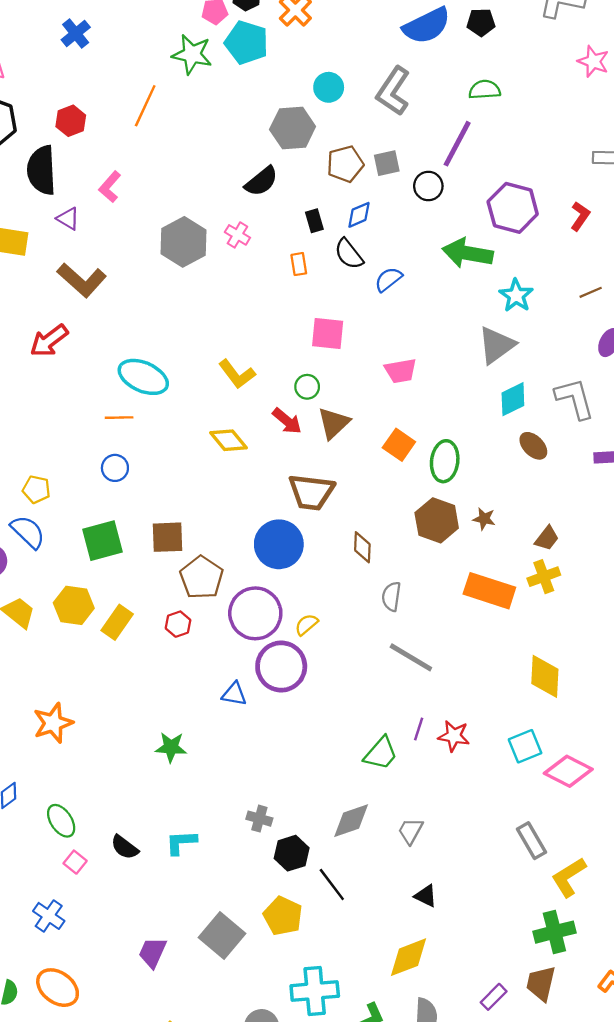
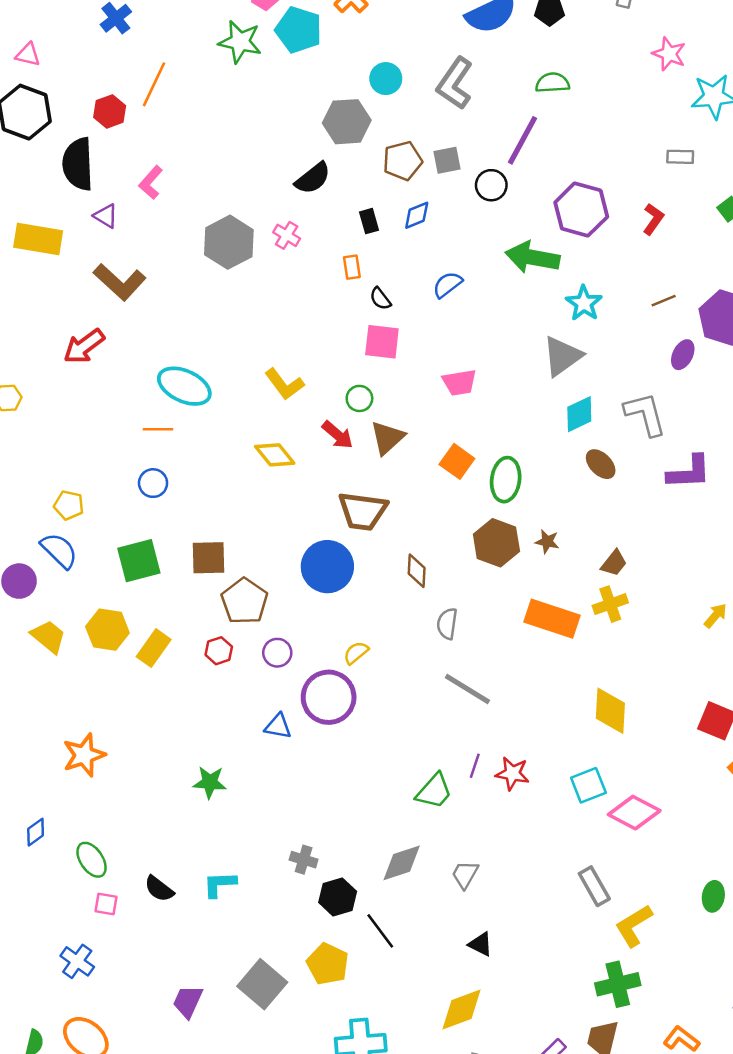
orange line: (145, 106) -> (154, 84), moved
black semicircle: (349, 254) -> (380, 299), moved, size x0.7
purple circle: (255, 613) -> (277, 653), moved, size x0.5
pink square: (75, 862) -> (106, 904), turned -30

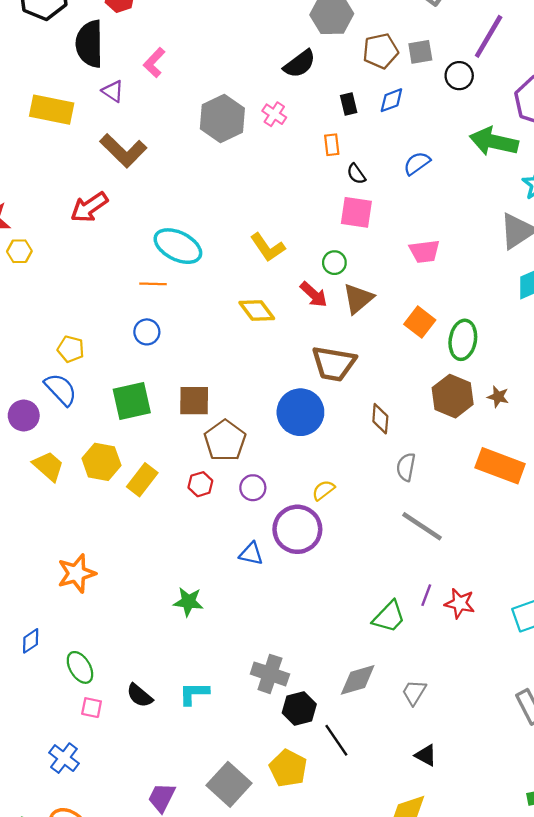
gray cross: (304, 860) -> (270, 674), size x1.5

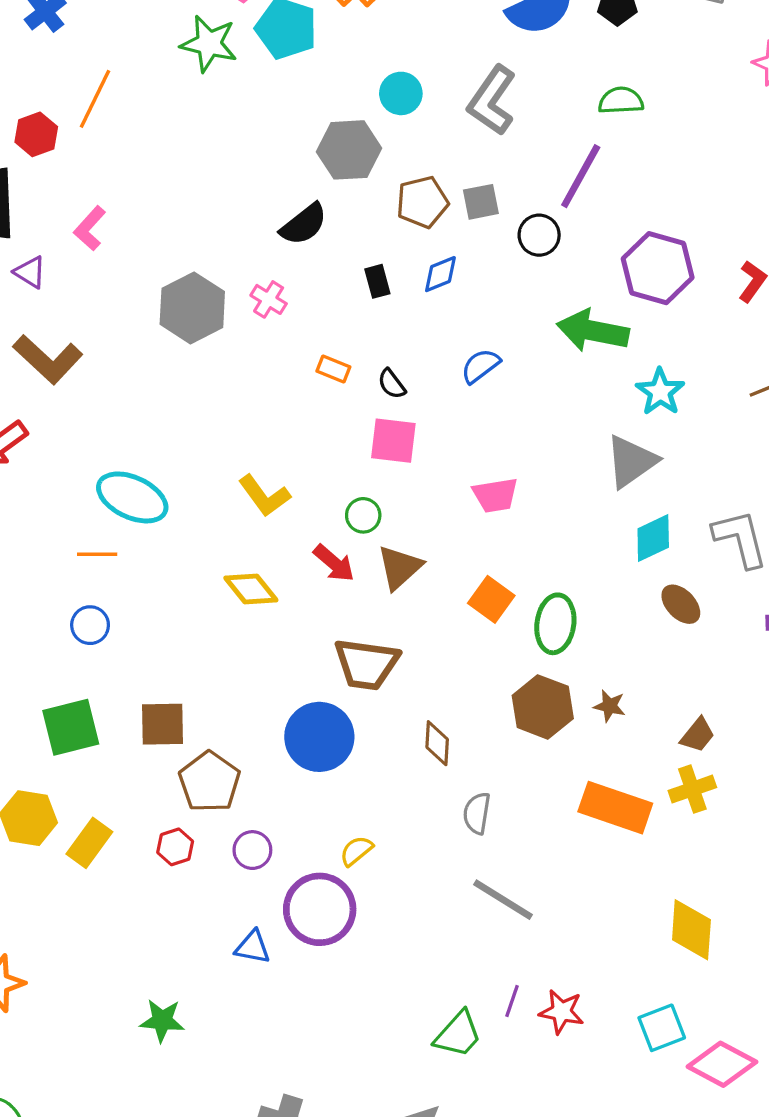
orange rectangle: (332, 145) -> (333, 369), moved, turned -60

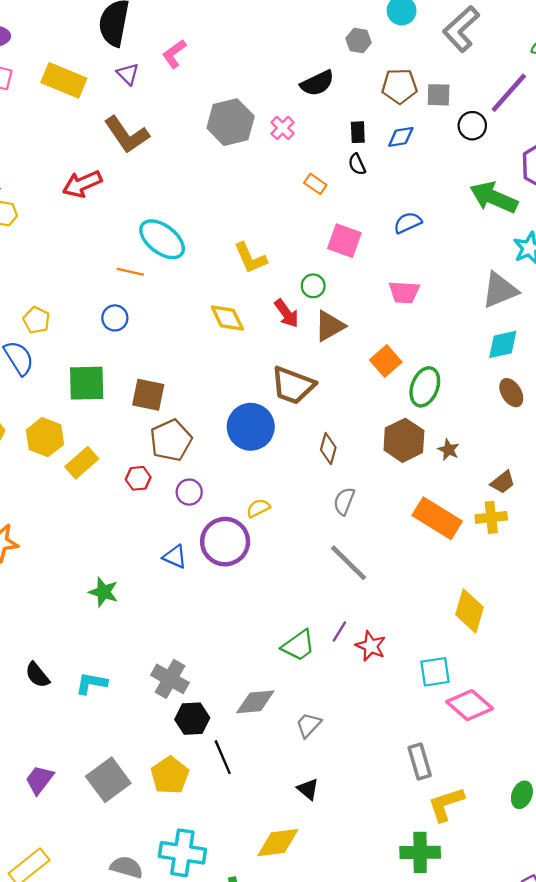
gray hexagon: (349, 150) -> (359, 40), size x0.6
blue semicircle: (480, 366) -> (408, 223), moved
black semicircle: (392, 384) -> (357, 164), moved

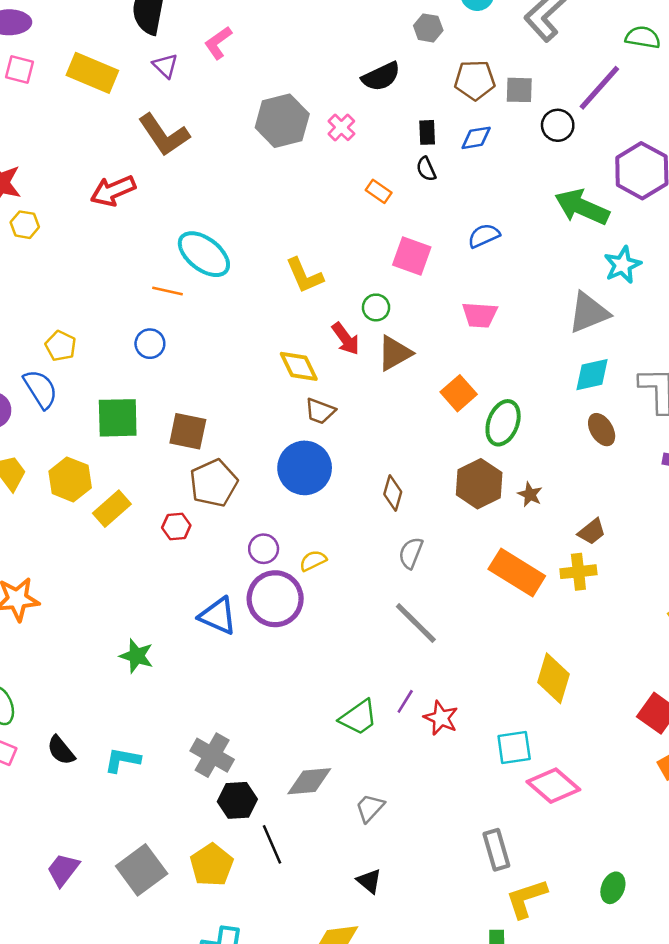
yellow diamond: (227, 318) -> (299, 366), moved
brown trapezoid: (293, 385) -> (320, 411), moved, size x0.6
purple circle: (189, 492) -> (264, 549), moved
blue triangle: (175, 557) -> (218, 616), size x1.4

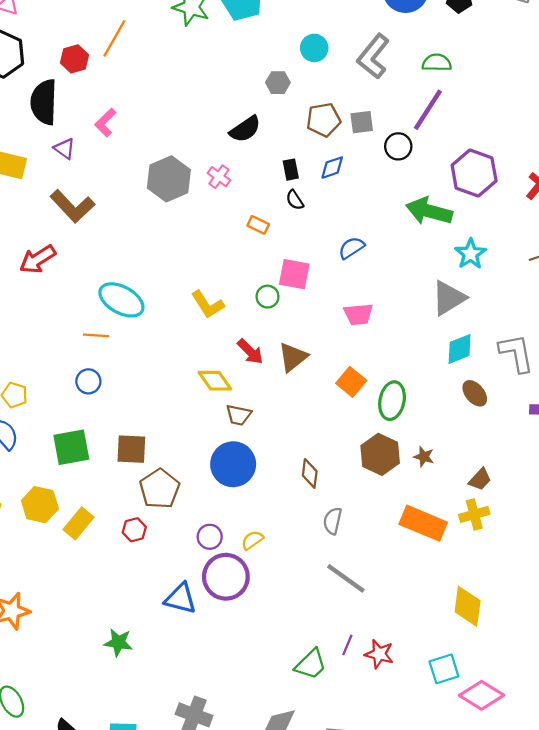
green semicircle: (643, 37) -> (437, 63), moved
green circle: (376, 307) -> (268, 297), moved

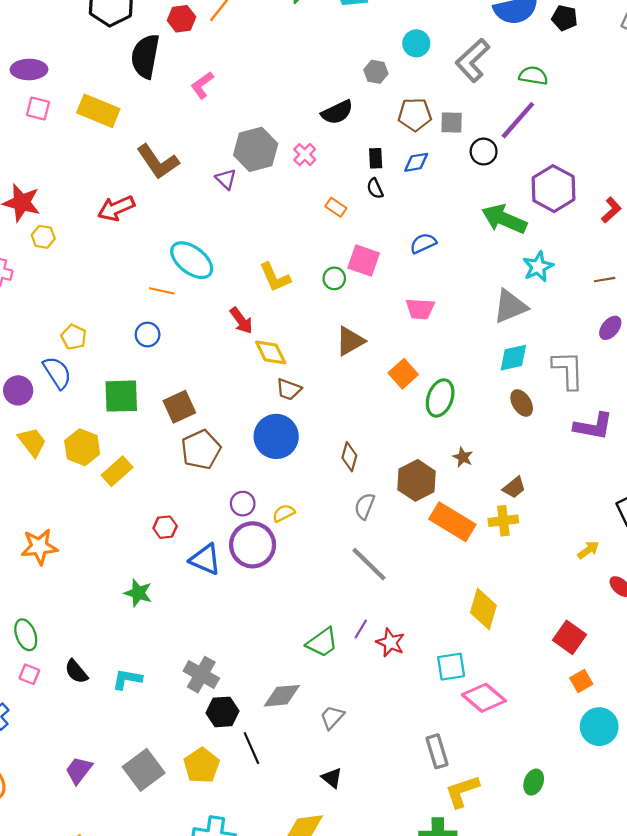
purple triangle: (65, 149) -> (226, 179), moved
red arrow: (250, 352) -> (241, 321), moved
brown square: (131, 449) -> (179, 407), turned -36
brown hexagon: (380, 454) -> (417, 480), moved
red hexagon: (134, 530) -> (165, 527), moved

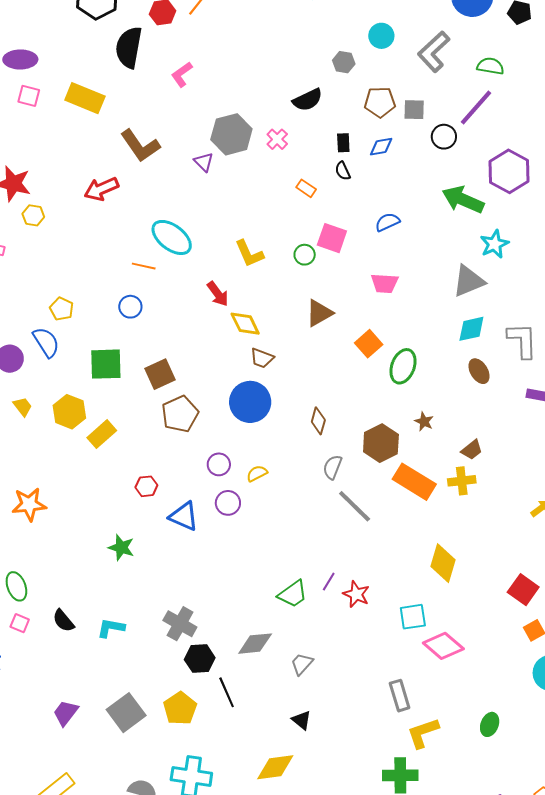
yellow trapezoid: (32, 442) -> (23, 407), size x0.7
purple circle: (253, 545) -> (228, 503), size x0.6
gray line: (369, 564) -> (355, 506), moved

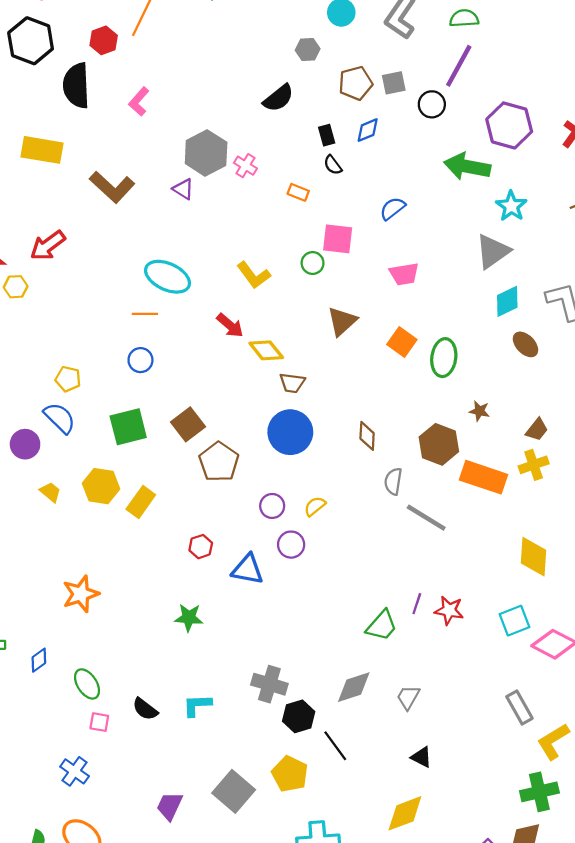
pink cross: (277, 139) -> (245, 166), moved
red arrow: (101, 189) -> (48, 245), moved

